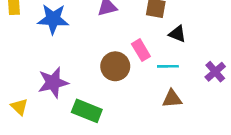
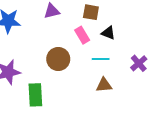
pink rectangle: (141, 50) -> (82, 35), moved
green rectangle: (87, 111) -> (35, 95), turned 65

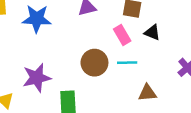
cyan line: (101, 59) -> (127, 63), moved

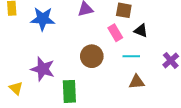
cyan line: (127, 63) -> (131, 56), moved
purple star: (37, 78) -> (43, 69), turned 30

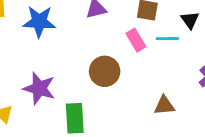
black triangle: (141, 31) -> (190, 20), moved, turned 32
cyan line: (131, 56) -> (167, 39), moved

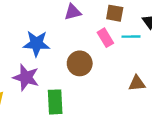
blue star: (39, 22) -> (36, 44), moved
brown triangle: (164, 105) -> (137, 83), moved

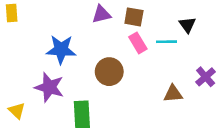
brown square: (115, 13) -> (134, 17), moved

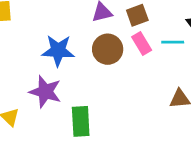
brown square: (134, 17) -> (137, 15), turned -30
brown circle: (109, 72) -> (108, 49), moved

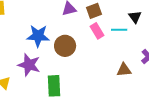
brown circle: (108, 49) -> (65, 46), moved

